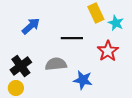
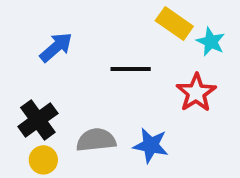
yellow rectangle: (96, 13) -> (174, 24), turned -30
gray semicircle: (56, 64) -> (96, 140), moved
yellow circle: (16, 88) -> (43, 160), moved

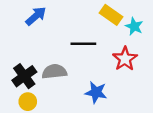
blue arrow: (56, 47) -> (36, 16), moved
gray semicircle: (96, 140) -> (54, 72), moved

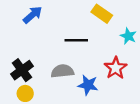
cyan star: (134, 26) -> (128, 36), moved
red star: (125, 59) -> (116, 68), moved
gray semicircle: (54, 72) -> (62, 71), moved

